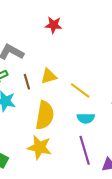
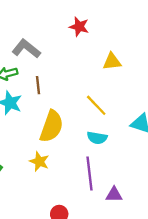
yellow triangle: (49, 76) -> (112, 62), moved
yellow star: (39, 147) -> (39, 161), size x0.7

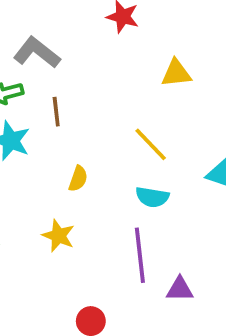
yellow semicircle: (52, 126) -> (78, 179), size x0.5

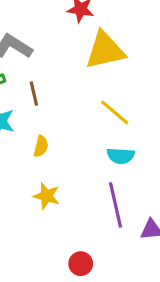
yellow triangle: (176, 73) -> (105, 50), moved, size x1.6
yellow semicircle: (78, 179) -> (41, 146), moved

